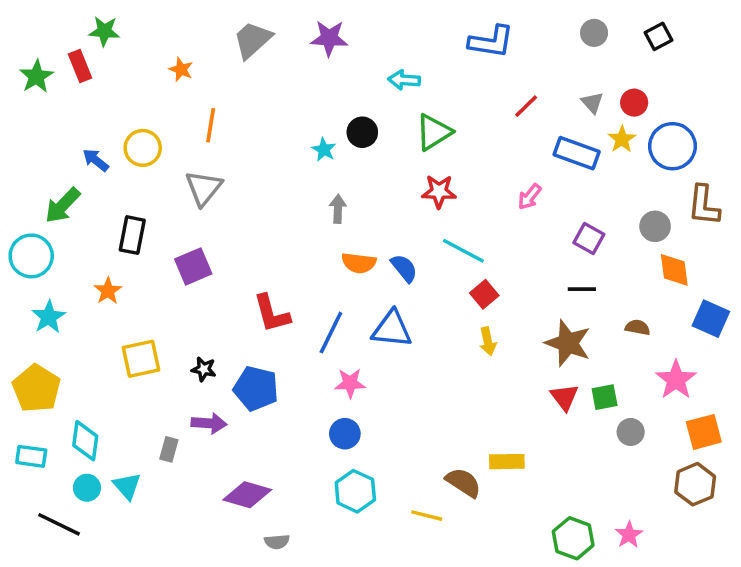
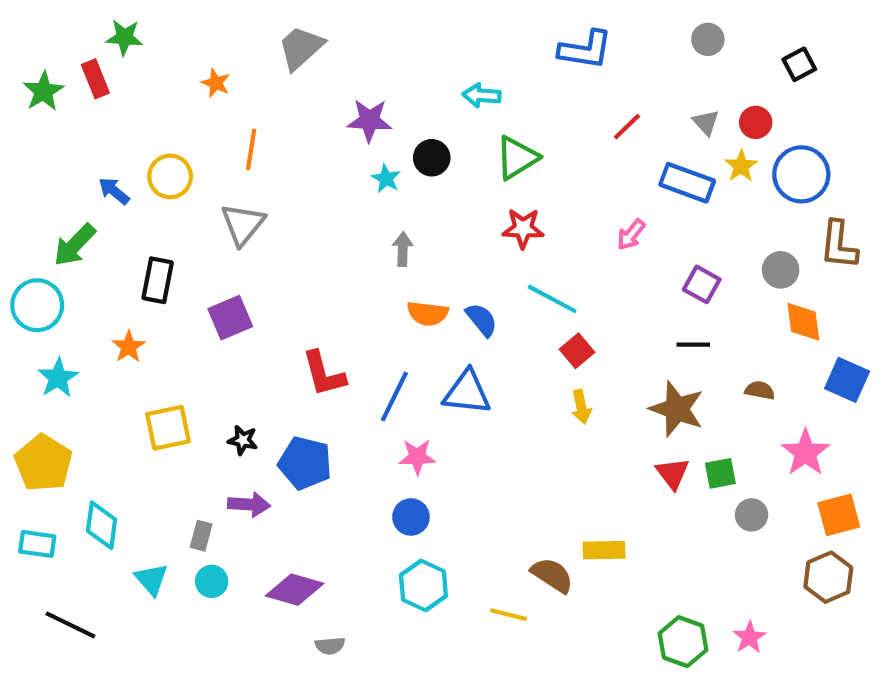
black square: (659, 36) -> (799, 64), moved
purple star: (329, 38) -> (369, 120), moved
cyan circle: (87, 488) -> (212, 581), moved

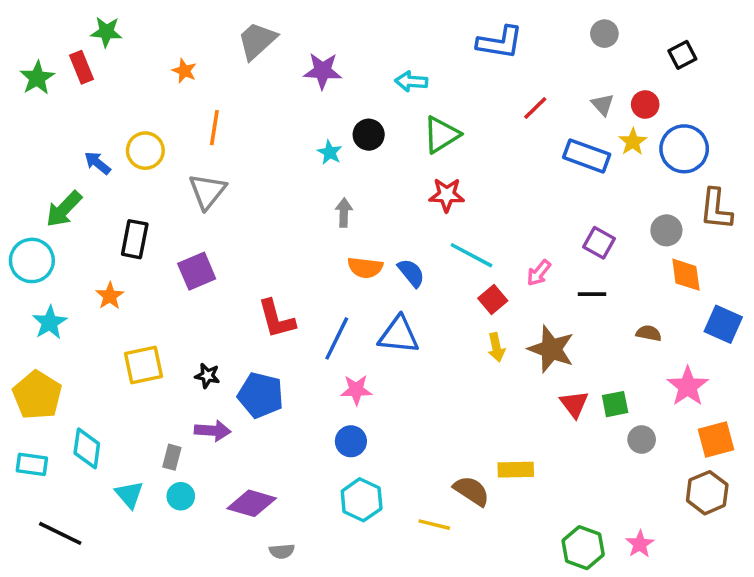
purple star: (369, 120) -> (323, 71), moved
pink arrow: (631, 235) -> (539, 273), moved
brown star: (677, 409) -> (551, 349), moved

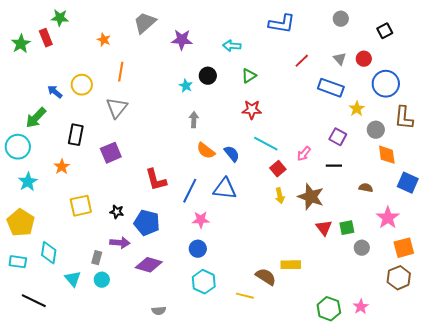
green triangle: (441, 135) -> (249, 76), size x0.7
yellow star: (633, 142) -> (357, 109), moved
orange semicircle: (365, 268) -> (206, 151), turned 30
purple diamond: (252, 503) -> (149, 265), moved

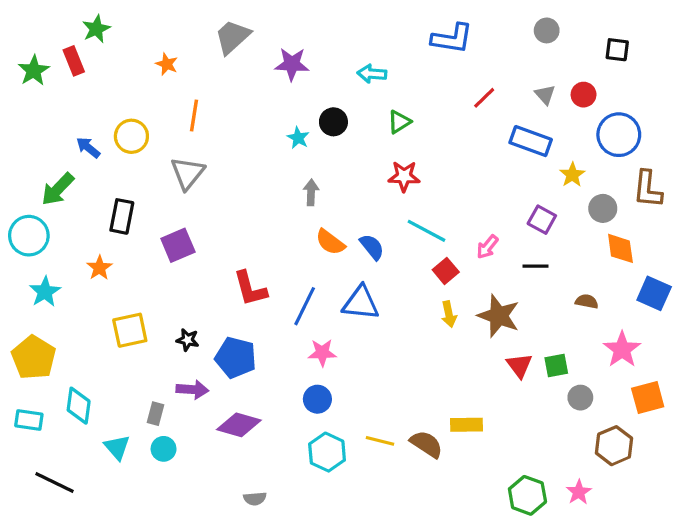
green star: (60, 18) -> (96, 29), turned -30
black square: (385, 31) -> (617, 50), turned 35
brown hexagon: (399, 278) -> (614, 446), moved
yellow line: (245, 296) -> (380, 441), moved

